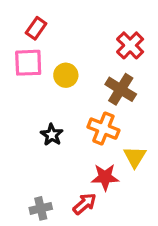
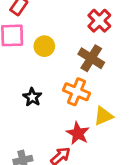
yellow triangle: (135, 157) -> (103, 116), turned 35
red star: (105, 177) -> (78, 133), turned 30

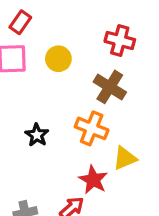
red cross: (99, 21) -> (120, 41), turned -30
yellow circle: (44, 46) -> (58, 59), moved

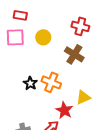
red rectangle: (20, 22) -> (20, 15), turned 64
orange cross: (92, 128) -> (51, 82), moved

